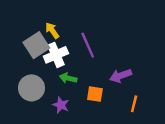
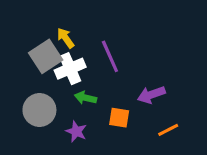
orange line: (134, 104) -> (168, 130), turned 49

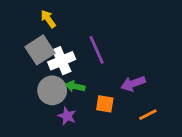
yellow arrow: (66, 38) -> (48, 19), moved
gray circle: (39, 110) -> (52, 90), moved

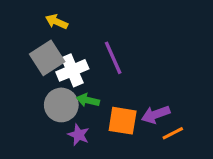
yellow arrow: (48, 19) -> (57, 22), turned -30
purple arrow: (133, 84) -> (156, 114), moved
orange square: (105, 104) -> (123, 121), size x1.4

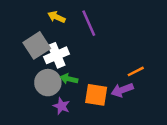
yellow arrow: (57, 22) -> (57, 17), moved
purple line: (113, 58) -> (89, 23), moved
orange line: (173, 133) -> (136, 71), moved

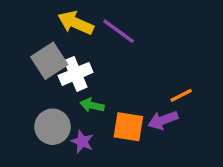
yellow arrow: (57, 17) -> (76, 23), size x1.5
purple line: (89, 23) -> (118, 31), turned -30
gray circle: (48, 83) -> (53, 127), moved

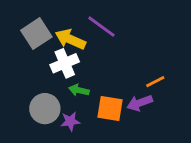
yellow arrow: (76, 23) -> (70, 39), moved
gray square: (49, 61) -> (36, 34), moved
purple star: (82, 142) -> (70, 121), turned -30

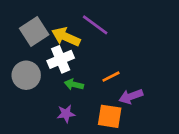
orange line: (155, 82) -> (111, 77), moved
gray circle: (45, 109) -> (26, 75), moved
orange square: (110, 109) -> (110, 116), moved

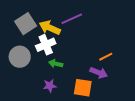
purple line: (95, 25) -> (72, 19), turned -60
orange line: (111, 77) -> (106, 57), moved
purple arrow: (131, 96) -> (99, 73), turned -138

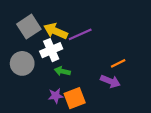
purple line: (72, 19) -> (80, 34), moved
orange square: (83, 88) -> (75, 98), moved, turned -30

